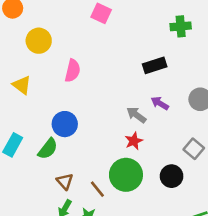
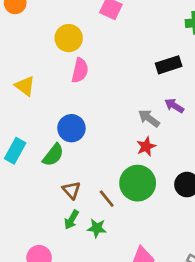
yellow circle: (39, 41) -> (69, 38), moved

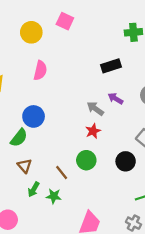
yellow circle: (69, 38) -> (31, 32), moved
green circle: (138, 183) -> (86, 160), size x0.7
brown triangle: (71, 190) -> (25, 166), moved

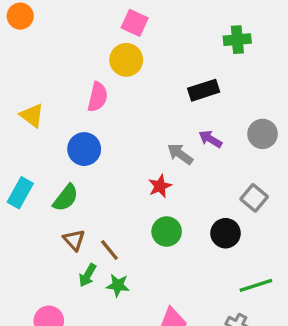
yellow circle: (31, 32) -> (126, 60), moved
blue circle: (34, 116) -> (84, 149), moved
red star: (93, 131) -> (160, 186), moved
brown line: (62, 173) -> (109, 250), moved

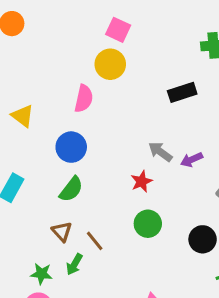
purple arrow: (210, 139) -> (192, 160), moved, turned -55
green semicircle: (66, 198) -> (71, 189), moved
black circle: (226, 233) -> (203, 239), moved
green star: (118, 285) -> (41, 274), moved

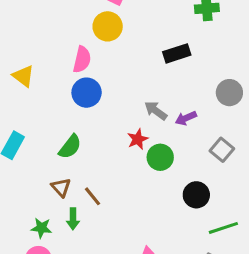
blue circle: (71, 147) -> (87, 93), moved
green circle: (148, 224) -> (160, 157), moved
green arrow: (74, 264) -> (73, 219), turned -30

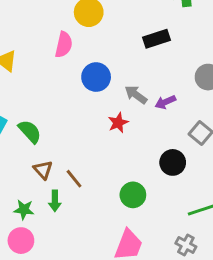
blue circle: (87, 93) -> (96, 77), moved
green semicircle: (70, 147) -> (30, 132), moved, turned -80
green circle: (160, 157) -> (133, 195), moved
black circle: (196, 195) -> (173, 162), moved

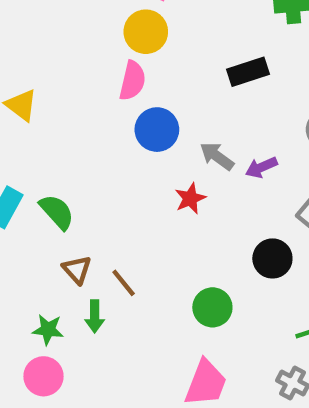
pink semicircle: (64, 45) -> (132, 81), moved

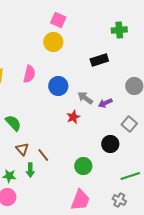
pink semicircle: (132, 81) -> (29, 74), moved

